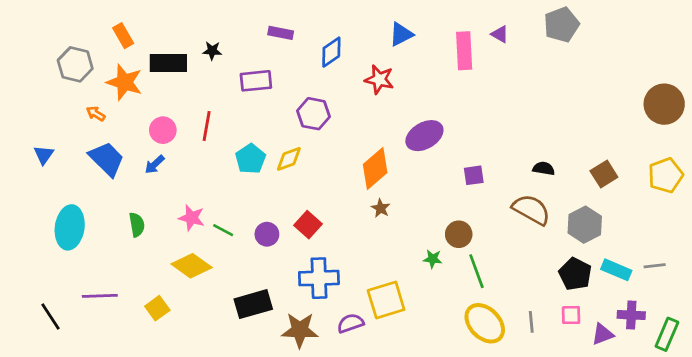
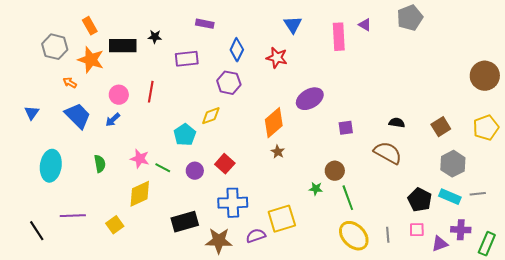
blue triangle: (401, 34) -> (293, 25), turned -36
blue diamond: (331, 52) -> (237, 50), moved, turned -30
cyan pentagon: (250, 159) -> (185, 135), moved
gray hexagon: (585, 225) -> (453, 164), moved
yellow diamond: (192, 266) -> (140, 194), turned -60

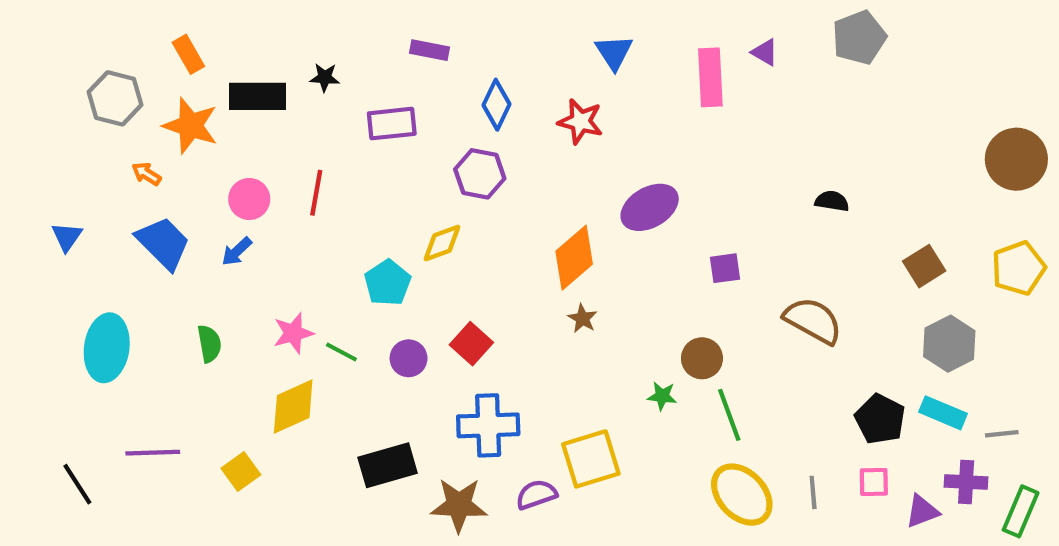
black semicircle: (397, 123) -> (832, 201), moved
pink star: (140, 159) -> (293, 333), turned -30
gray line: (478, 194) -> (1002, 434), moved

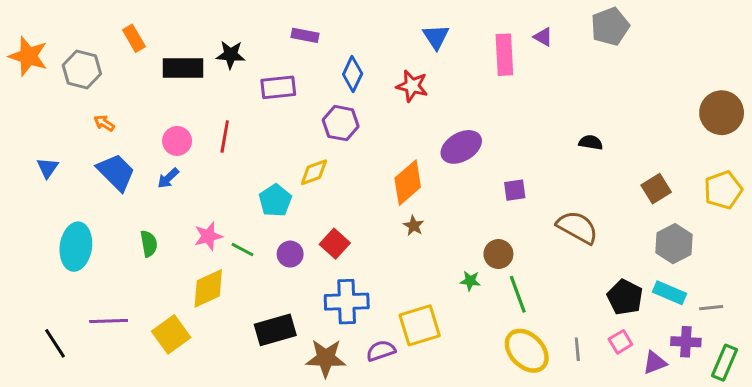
black star: (325, 77) -> (231, 55), size x1.4
orange star: (191, 126) -> (28, 56), moved
yellow square: (241, 471) -> (171, 334), size x1.4
pink square: (874, 482) -> (620, 342), turned -30

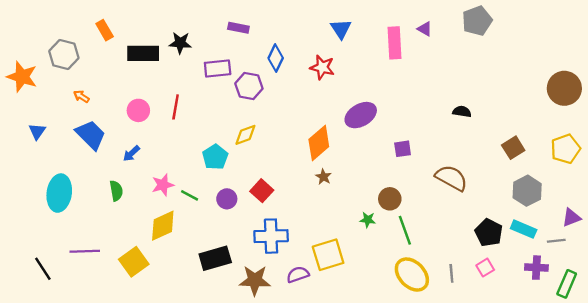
orange star: (28, 56) -> (22, 77), moved
purple hexagon: (341, 123) -> (249, 86), moved
blue arrow: (168, 178) -> (131, 153), moved
purple triangle: (655, 363) -> (571, 217), moved

